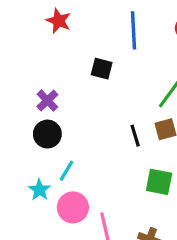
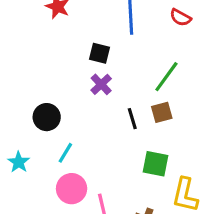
purple cross: (47, 101) -> (101, 84), moved
cyan star: (39, 190) -> (19, 162), moved

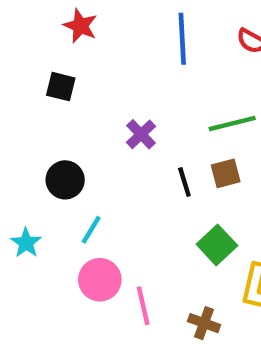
black square: (100, 53) -> (61, 87), moved
green line: (166, 77) -> (232, 123), turned 40
green square: (156, 164) -> (217, 245), turned 36

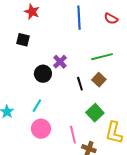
brown square: (226, 173) -> (99, 80), turned -32
black circle: (65, 180) -> (43, 74), moved
pink line: (143, 306) -> (73, 135), moved

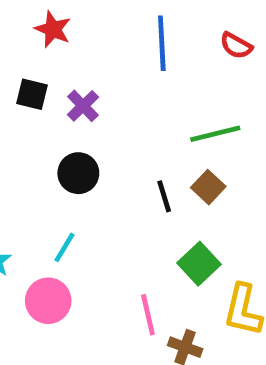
purple cross: (60, 62) -> (83, 106), moved
pink circle: (41, 129) -> (48, 301), moved

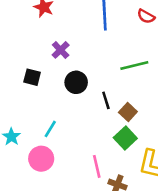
black square: (32, 94) -> (32, 77), moved
black circle: (78, 173) -> (76, 82), moved
brown square: (208, 187) -> (128, 112), moved

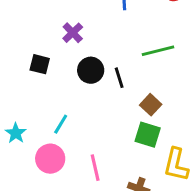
black line: (106, 100) -> (119, 78), moved
green square: (125, 138) -> (148, 135), turned -30
pink line: (97, 166) -> (95, 168), moved

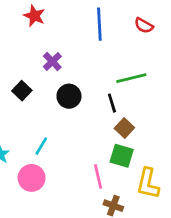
black square: (40, 64) -> (22, 91), turned 30
black line: (119, 78) -> (112, 103), moved
pink line: (95, 168) -> (98, 177), moved

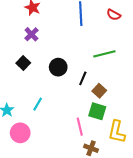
purple cross: (52, 62) -> (31, 34), moved
black line: (112, 103) -> (83, 78), moved, turned 40
pink circle: (32, 178) -> (20, 133), moved

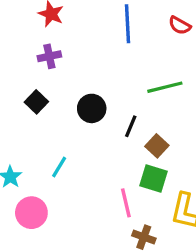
purple cross: (31, 34) -> (49, 56), turned 32

